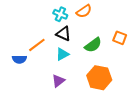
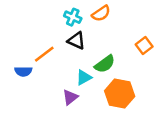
orange square: (120, 38) -> (144, 45), turned 32
green semicircle: (93, 45) -> (105, 64), moved
cyan triangle: (62, 54) -> (84, 78), moved

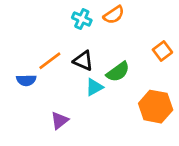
black triangle: (76, 41) -> (83, 61), moved
orange hexagon: (120, 94) -> (156, 107), moved
purple triangle: (70, 97) -> (60, 121), moved

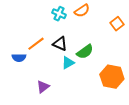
orange square: (162, 51) -> (117, 24), moved

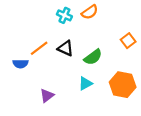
orange square: (117, 24) -> (128, 41), moved
cyan triangle: (68, 63) -> (85, 83), moved

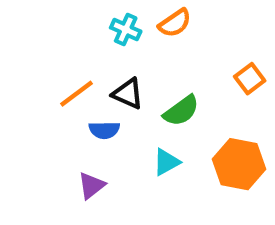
blue semicircle: (21, 64) -> (104, 130), moved

